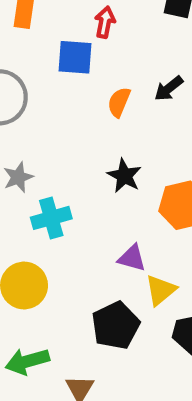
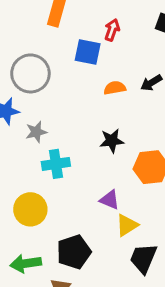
orange semicircle: (119, 102) -> (115, 88), turned 50
black star: (124, 176) -> (112, 141), turned 30
black pentagon: (116, 325) -> (74, 252), moved

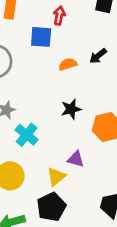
cyan cross: (56, 164) -> (27, 135), turned -35
yellow triangle: (127, 225) -> (56, 177), moved

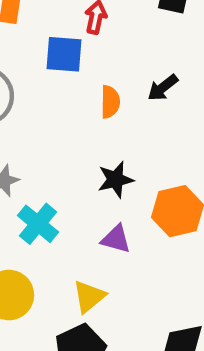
orange semicircle: (68, 64) -> (110, 102), turned 108
purple triangle: (76, 159) -> (116, 239), moved

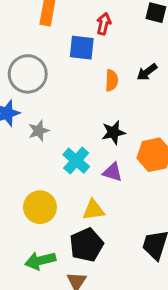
cyan cross: (38, 224) -> (76, 161), moved
yellow triangle: (89, 297) -> (93, 210), turned 30

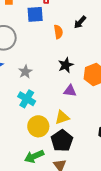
gray star: (39, 131) -> (25, 72), moved
cyan cross: (76, 161) -> (27, 99), moved
yellow circle: (40, 207) -> (38, 126), moved

